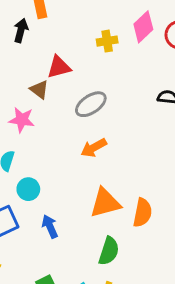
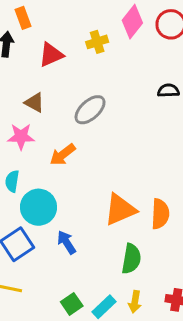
red triangle: (59, 67) -> (51, 55), moved
orange arrow: (94, 148) -> (63, 155), moved
cyan circle: (28, 189) -> (39, 207), size x1.5

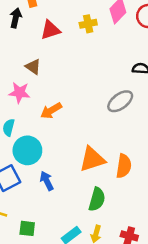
gray ellipse: (90, 110) -> (120, 101), moved
green square: (72, 304) -> (27, 228), moved, turned 35

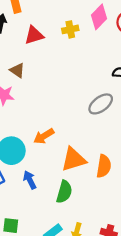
orange arrow: (51, 111) -> (44, 136), moved
green semicircle: (97, 199) -> (64, 192), moved

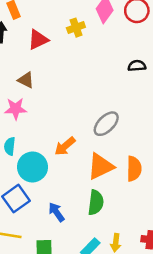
gray ellipse: (101, 104) -> (106, 124), moved
blue arrow: (30, 180) -> (56, 212), moved

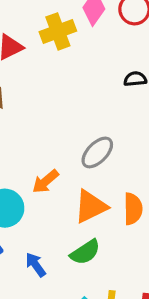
yellow cross: (76, 28) -> (58, 31), size x1.5
green semicircle: (96, 203) -> (85, 252), turned 50

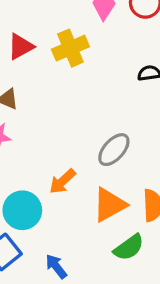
yellow cross: (58, 31) -> (70, 48), moved
green semicircle: (85, 252) -> (129, 247), moved

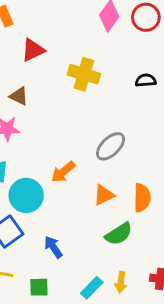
yellow cross: (70, 48) -> (84, 74), moved, turned 36
orange triangle: (110, 205) -> (104, 195), size x0.7

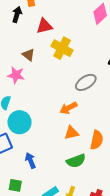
yellow cross: (84, 74) -> (62, 48), moved
gray ellipse: (110, 146) -> (86, 82), moved
orange arrow: (63, 172) -> (68, 108), moved

